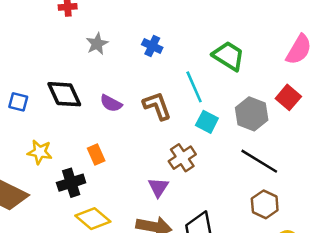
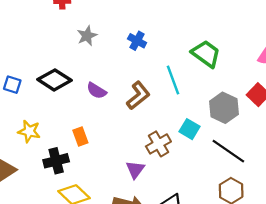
black diamond: (64, 94) -> (54, 80), turned -36
brown L-shape: (157, 106) -> (138, 95), turned 68
cyan square: (207, 122) -> (189, 129), moved

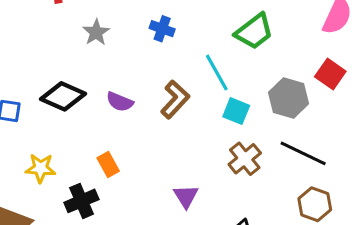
green trapezoid: (206, 54) -> (254, 32), turned 116
cyan square: (189, 129) -> (236, 111), moved
brown cross: (158, 144) -> (245, 159), moved

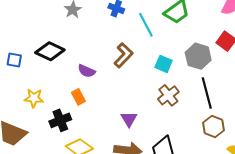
cyan line: (217, 72) -> (146, 25), moved
purple semicircle: (120, 102) -> (87, 71), moved
black line: (303, 153) -> (207, 93), turned 48

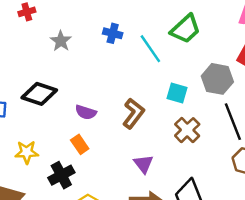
brown L-shape: (123, 55) -> (133, 113), moved

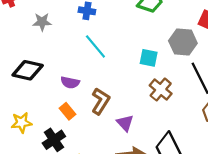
gray star: (61, 41) -> (42, 22), turned -30
cyan line: (150, 49) -> (95, 46), moved
brown L-shape: (133, 113) -> (101, 101), moved

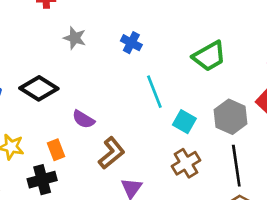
cyan line: (95, 46) -> (154, 92), moved
orange rectangle: (67, 111) -> (56, 150), moved

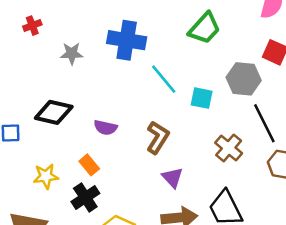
blue cross: (131, 43) -> (127, 40), size x1.8
brown L-shape: (112, 153) -> (158, 137), moved
brown cross: (186, 163) -> (229, 148), moved

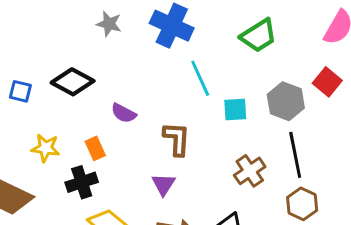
cyan square: (202, 98) -> (235, 109), turned -30
brown L-shape: (158, 137) -> (177, 139), turned -44
purple triangle: (172, 177) -> (163, 184), moved

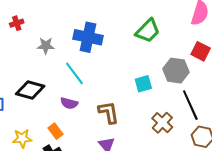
cyan line: (200, 78) -> (74, 73), moved

